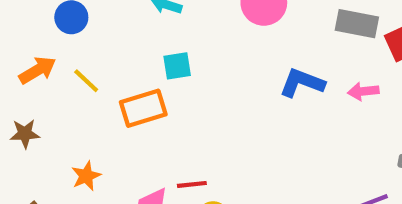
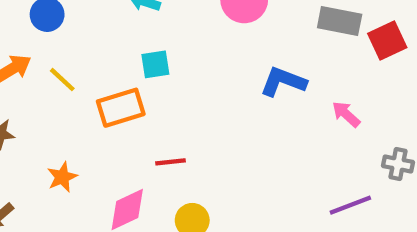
pink arrow: (363, 91) -> (346, 114), moved, turned 48
red line: (192, 184) -> (171, 162), moved

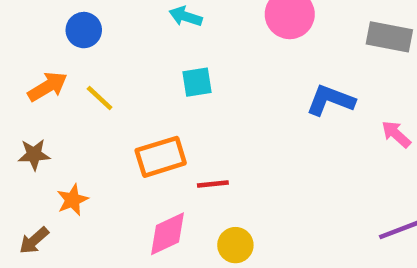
orange rectangle: (121, 108) -> (161, 157), moved
orange star: (62, 177) -> (72, 200), moved

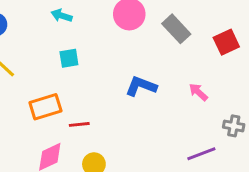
gray rectangle: (389, 37) -> (176, 29), moved, turned 36
blue L-shape: (330, 100) -> (141, 86), moved

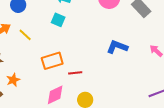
cyan square: (69, 58) -> (58, 20), moved, turned 32

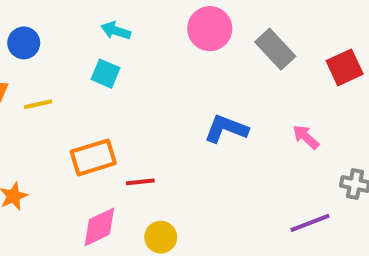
yellow line: (25, 35) -> (38, 104), turned -56

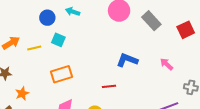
blue circle: (24, 43) -> (47, 18), moved
cyan square: (106, 74) -> (58, 40), moved
red line: (140, 182) -> (109, 86), moved

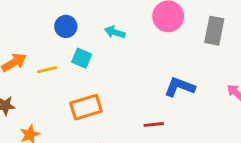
cyan arrow: (73, 12) -> (115, 32), moved
gray rectangle: (151, 21) -> (214, 31), turned 54

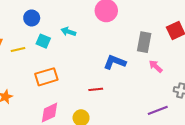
gray rectangle: (214, 31) -> (144, 42), moved
cyan arrow: (115, 32) -> (68, 32), moved

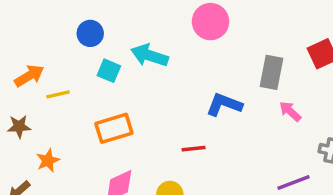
cyan arrow: (68, 32) -> (150, 55), size x1.5
yellow line: (18, 50) -> (58, 94), moved

